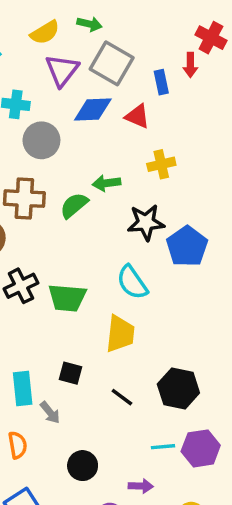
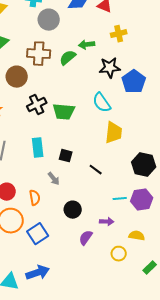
yellow trapezoid: (120, 334) -> (114, 133), moved
cyan rectangle: (23, 389) -> (38, 148), moved
black hexagon: (178, 389) -> (144, 165), moved

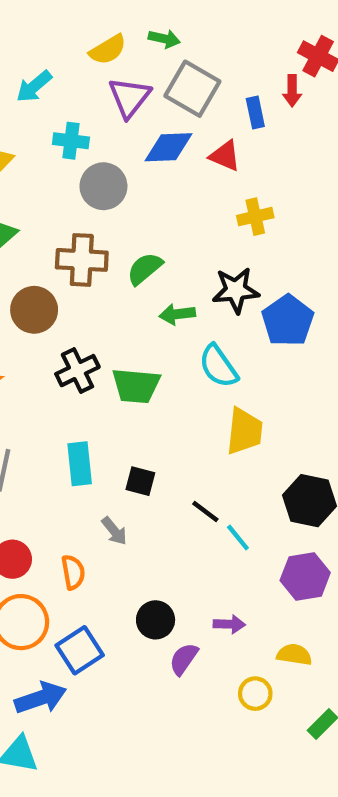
green arrow: (87, 45) -> (177, 314), moved
cyan line: (120, 199) -> (238, 537), moved, turned 56
black circle: (73, 210) -> (156, 620), moved
blue arrow: (38, 273) -> (41, 698), moved

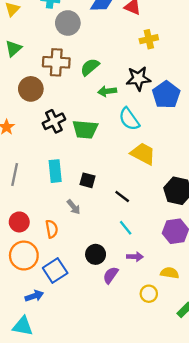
yellow trapezoid: (244, 431) -> (143, 154), turned -68
cyan line: (238, 537) -> (126, 228), moved
blue arrow: (41, 698) -> (34, 296), size x0.7

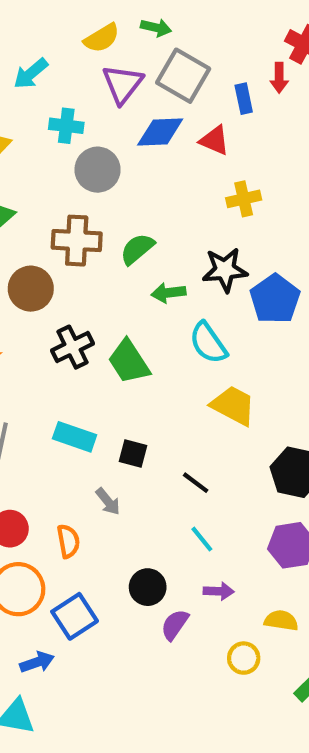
green trapezoid: (85, 129) -> (129, 362), turned 52
cyan rectangle: (55, 171) -> (75, 437), turned -65

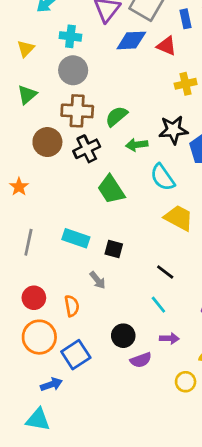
gray circle: (98, 170) -> (73, 70), moved
black cross: (72, 347) -> (87, 149), moved
black line: (196, 483) -> (165, 272), moved
purple semicircle: (175, 625) -> (141, 360), turned -145

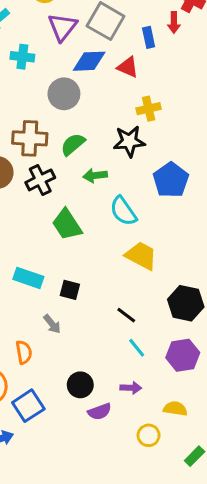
gray circle: (73, 70) -> (64, 94), moved
black star: (173, 130) -> (129, 141), moved
cyan line: (158, 305) -> (137, 348), moved

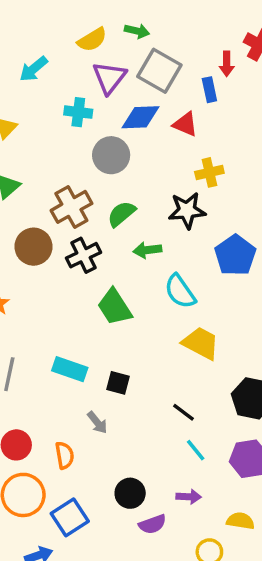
red arrow: (174, 23) -> (227, 64), moved
cyan cross: (22, 57) -> (78, 112), moved
brown cross: (30, 138) -> (71, 207), turned -32

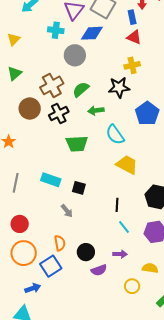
red triangle: (185, 124) -> (134, 37), moved
green trapezoid: (115, 307) -> (77, 144), turned -60
black line: (184, 412) -> (117, 205), turned 56
orange semicircle: (65, 455) -> (60, 243), moved

